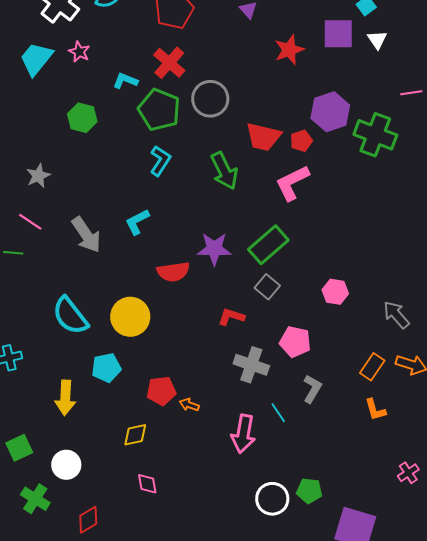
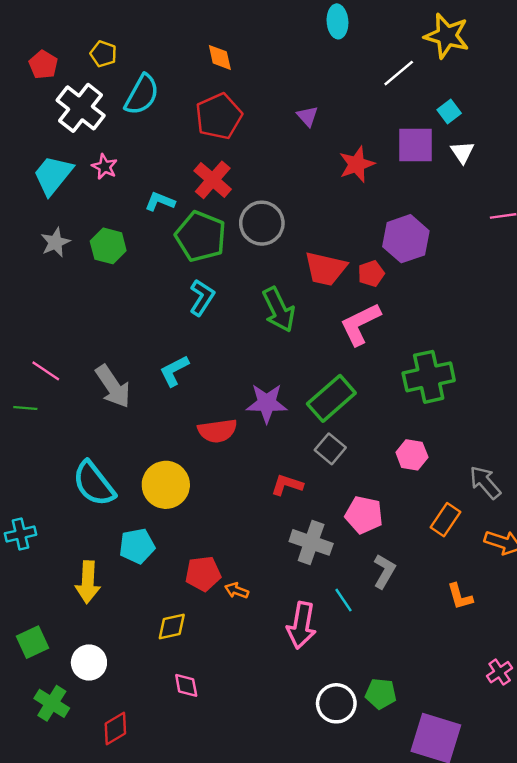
green cross: (375, 135) -> (429, 377), moved, turned -33
gray star: (38, 176) -> (55, 242), moved
orange rectangle: (372, 367) -> (446, 520), moved

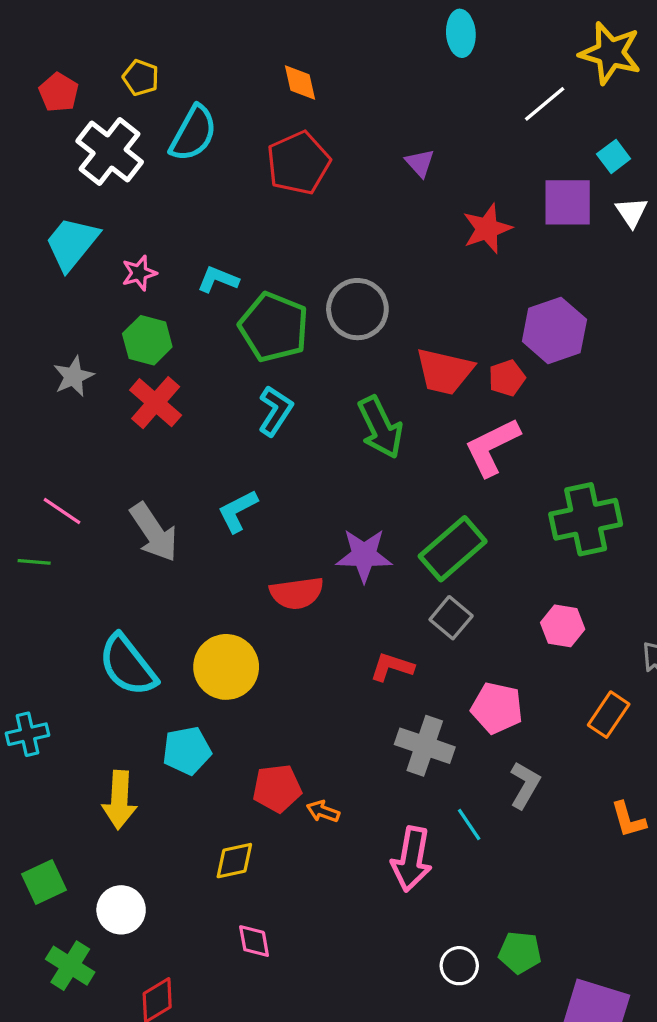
pink star: (105, 167) -> (139, 273), moved, turned 30
red cross: (213, 180) -> (156, 403), moved
gray star: (55, 242) -> (73, 376), moved
white circle: (336, 703) -> (459, 966), size x0.7

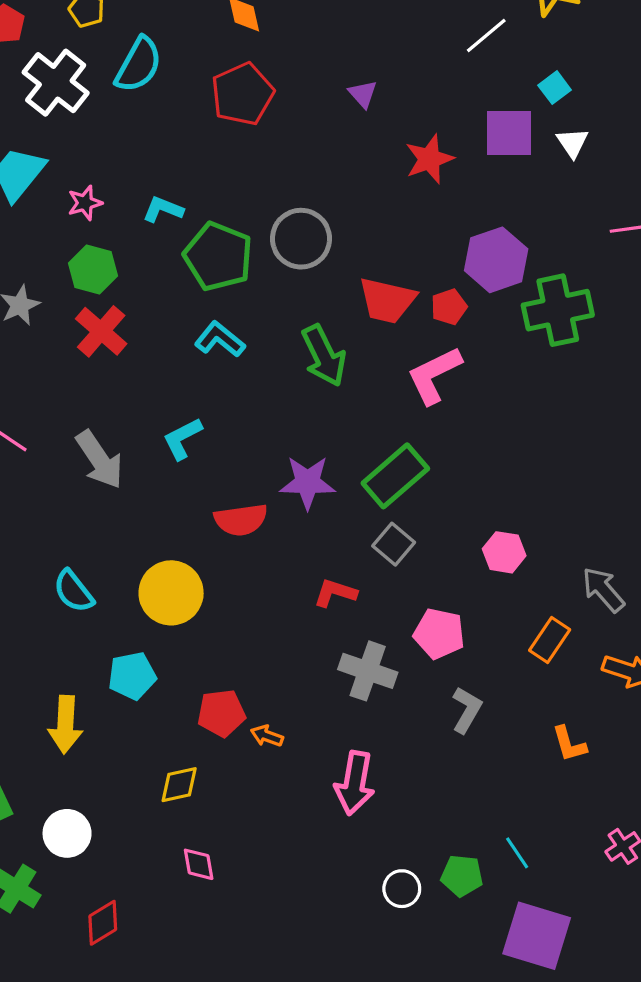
cyan L-shape: (275, 411) -> (220, 339), turned -84
green cross: (586, 519) -> (558, 310), moved
cyan semicircle: (128, 665) -> (74, 591), size x0.7
cyan line: (469, 825) -> (517, 853), moved

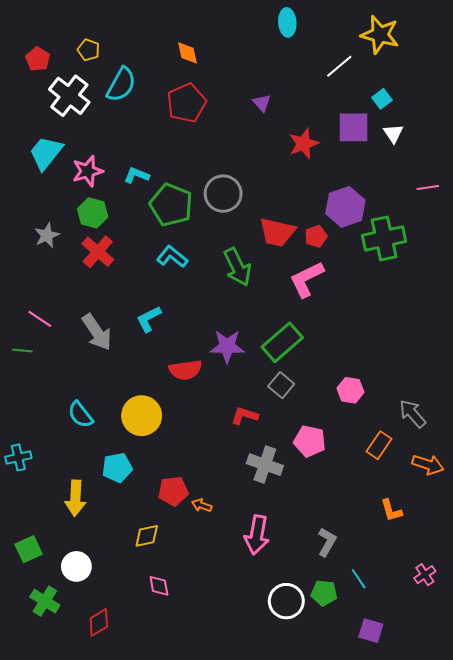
pink star: (85, 203) -> (88, 171), size x1.4
gray L-shape: (467, 710) -> (327, 542), moved
white circle: (402, 889) -> (286, 601), size x1.5
purple square: (537, 936) -> (371, 631), size x0.6

